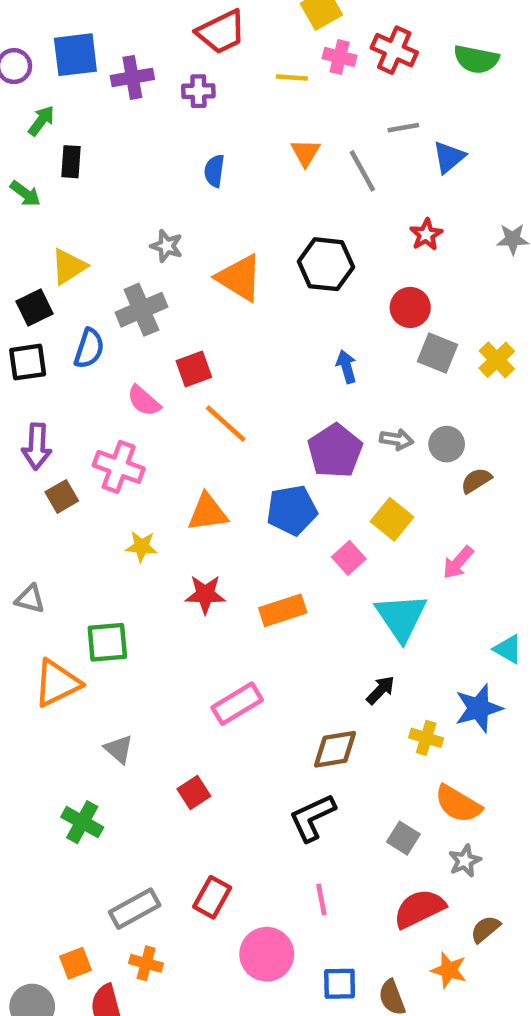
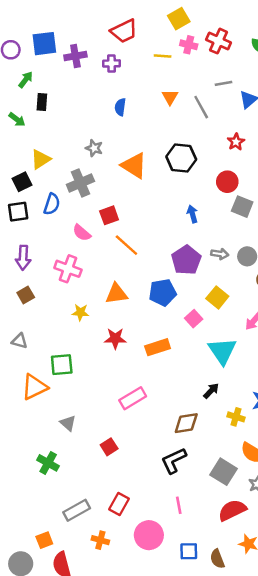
brown square: (62, 496) -> (26, 295), moved
gray square: (403, 838) -> (224, 472), size x1.5
orange cross: (146, 963) -> (100, 540), moved

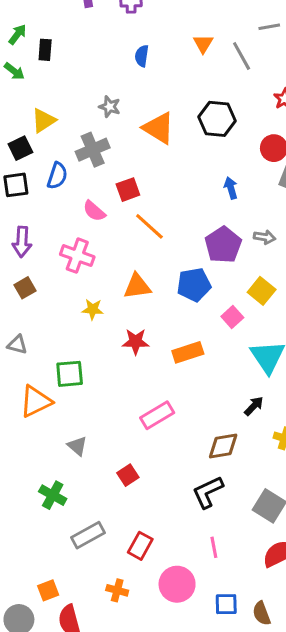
green arrow: (26, 80) -> (17, 34), moved
gray rectangle: (77, 510) -> (88, 535), moved

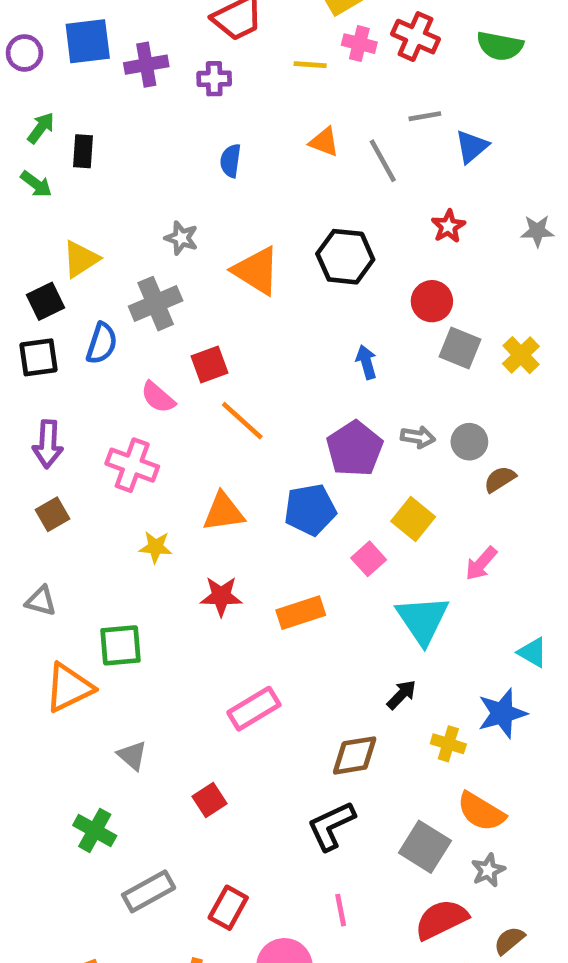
orange triangle: (203, 44) -> (324, 142), turned -40

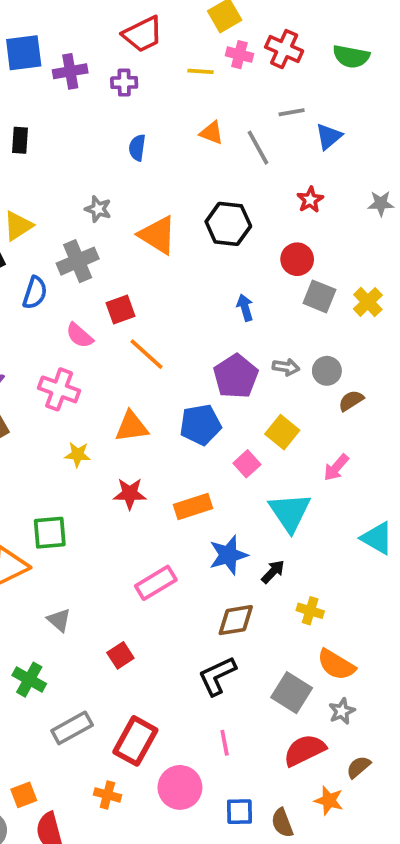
cyan triangle: (533, 652) -> (377, 538), size x1.4
blue star: (502, 713) -> (228, 555), moved
red rectangle: (228, 908) -> (135, 741), size x1.4

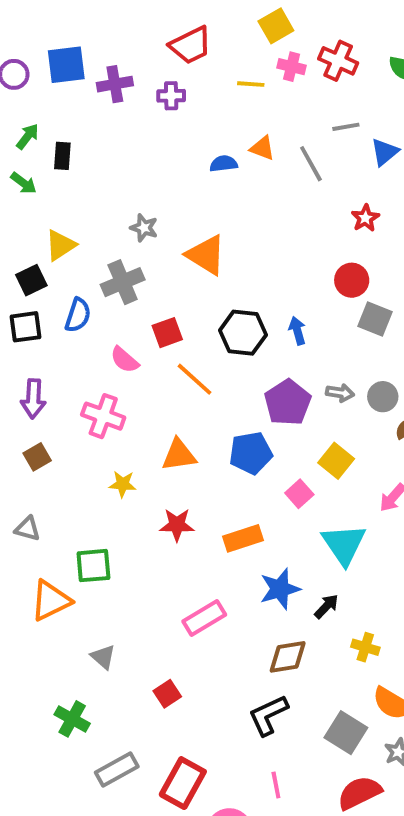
blue semicircle: (137, 148) -> (224, 164), moved, turned 75
black hexagon: (228, 224) -> (243, 333), moved

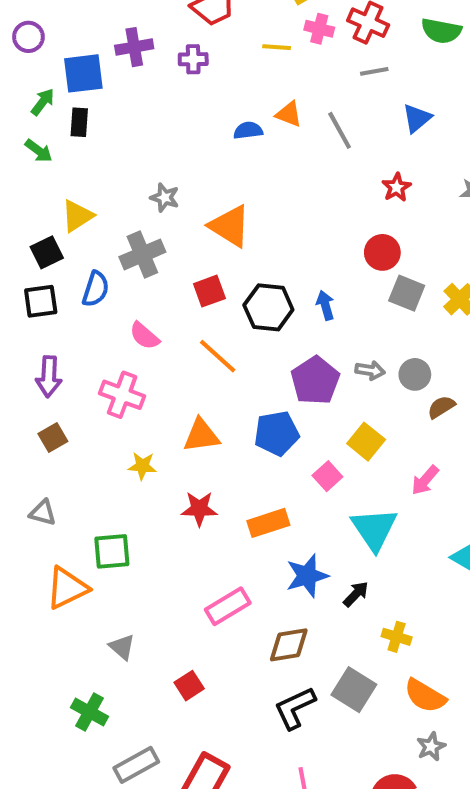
blue square: (66, 65) -> (83, 73), moved
gray line: (346, 127) -> (374, 71), moved
red square: (167, 333) -> (209, 291), moved
brown diamond: (288, 657) -> (289, 645), moved
gray square: (346, 733) -> (354, 690), moved

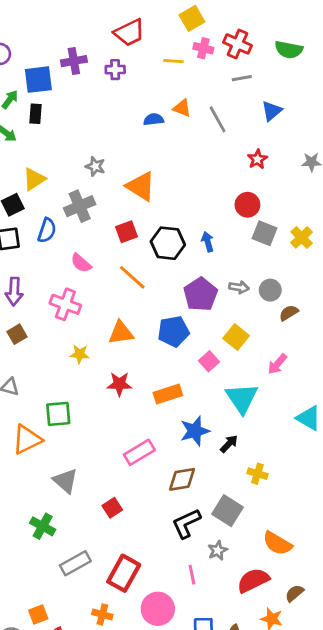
gray triangle: (122, 647) -> (65, 481), size x1.4
orange semicircle: (425, 696) -> (277, 543), moved
gray star: (431, 747) -> (218, 550), moved

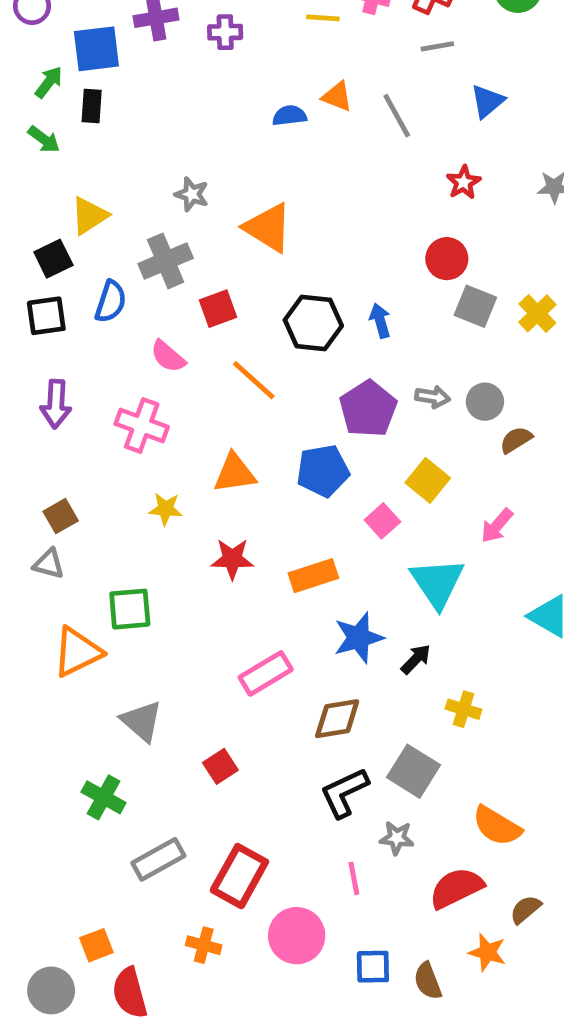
red square: (127, 232) -> (218, 309), moved
brown square: (17, 334) -> (61, 516), moved
gray star: (218, 550) -> (397, 838), turned 30

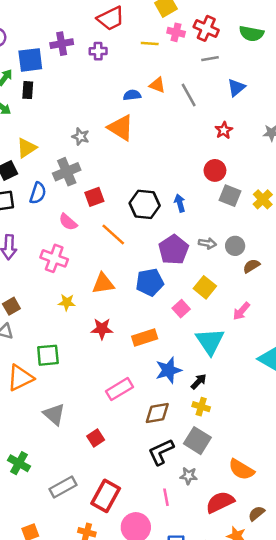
orange triangle: (268, 228) -> (121, 128), moved
yellow cross: (464, 709) -> (201, 407), moved
green cross: (104, 797) -> (19, 463), moved

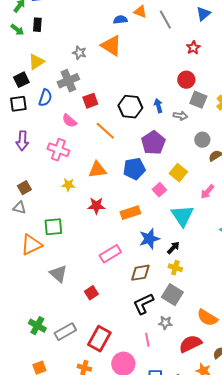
black rectangle: (28, 90) -> (37, 25), moved
gray arrow: (207, 243) -> (180, 116), moved
green cross: (19, 463) -> (37, 326), moved

